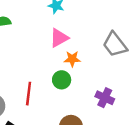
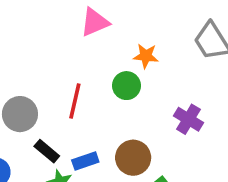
pink triangle: (59, 38) -> (95, 22), moved

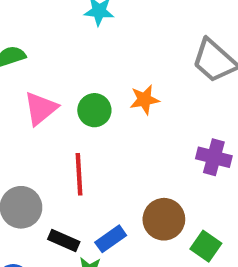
pink triangle: (95, 22) -> (41, 108), moved
green circle: (126, 86) -> (94, 110), moved

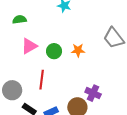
purple cross: (214, 157) -> (93, 93), moved

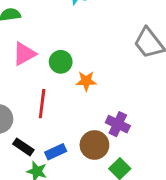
orange star: (78, 50) -> (86, 81), moved

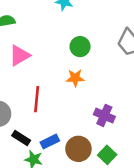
green circle: (61, 62) -> (80, 47), moved
brown circle: (94, 145) -> (78, 149), moved

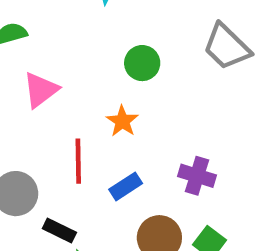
orange star: (75, 78) -> (122, 121), moved, turned -30
blue rectangle: (50, 141) -> (126, 186), moved

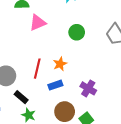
pink triangle: (41, 90) -> (38, 23), moved
orange star: (122, 121) -> (60, 64), moved

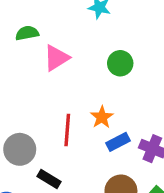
blue rectangle: (55, 85) -> (118, 142), moved

